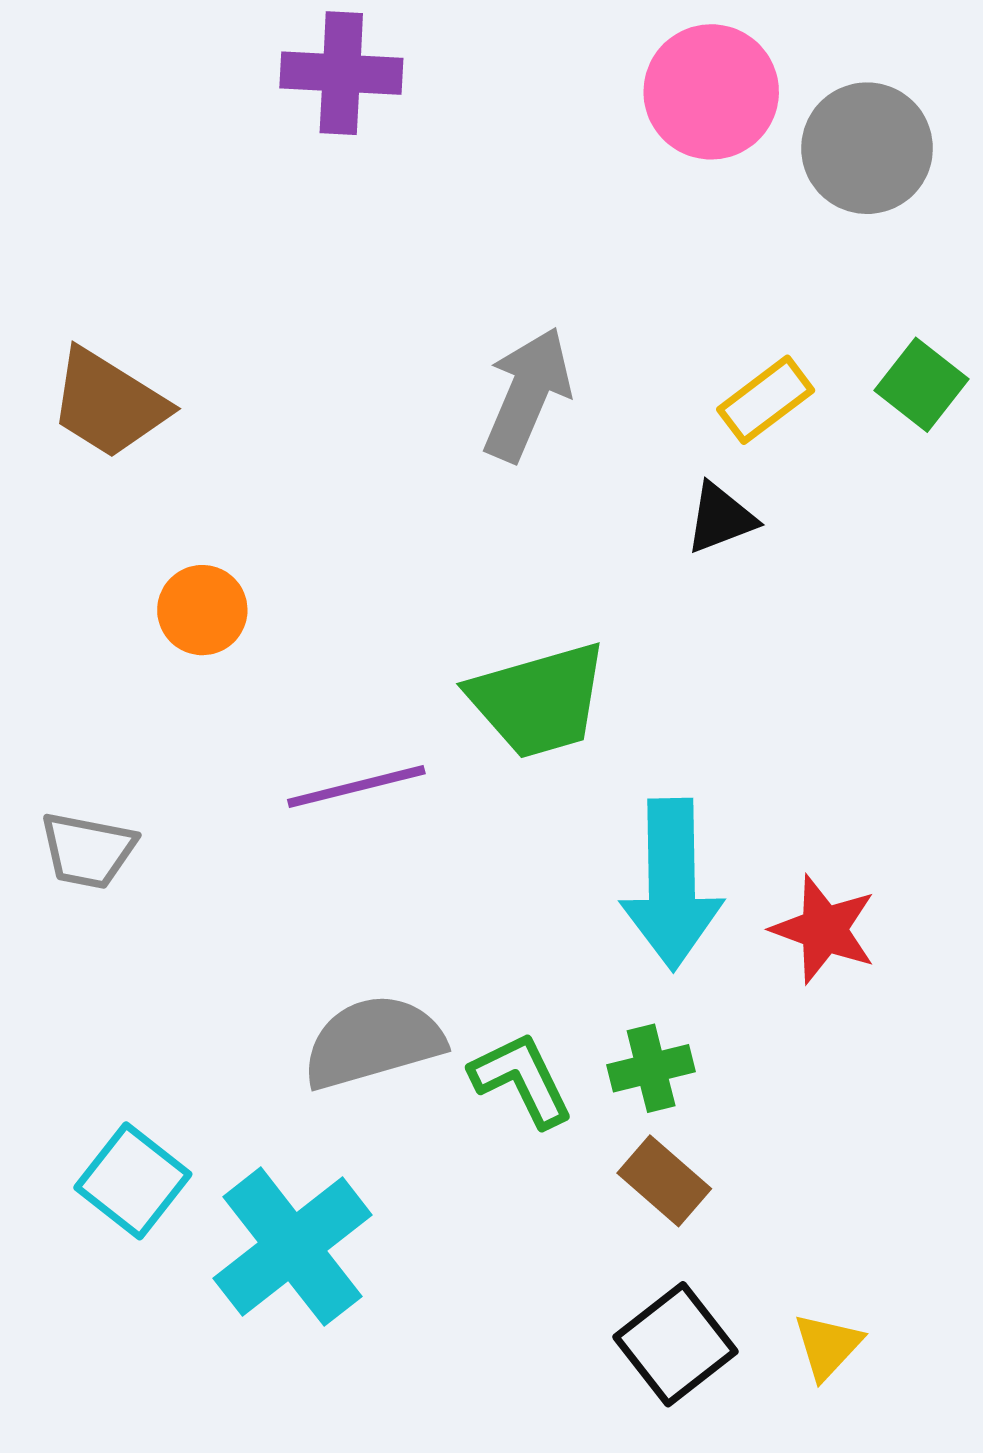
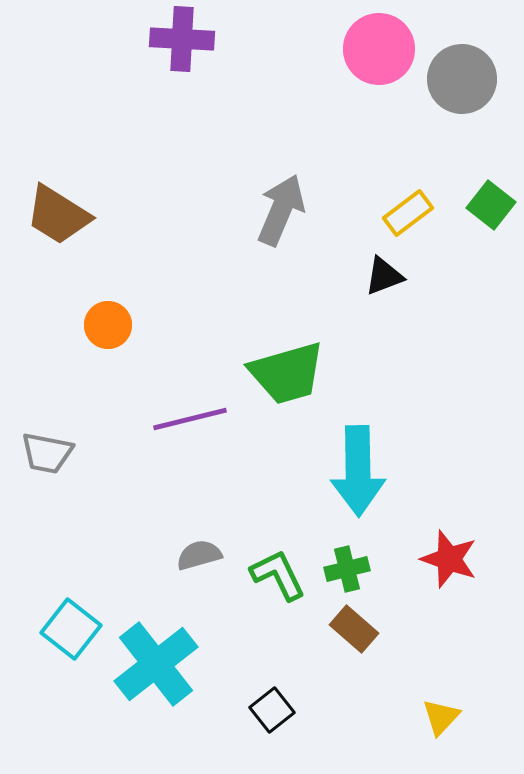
red star: (824, 929) -> (449, 559), moved
gray semicircle: (373, 1042) -> (199, 555), size x0.6
black square: (676, 1344) -> (272, 710), moved, size x0.7

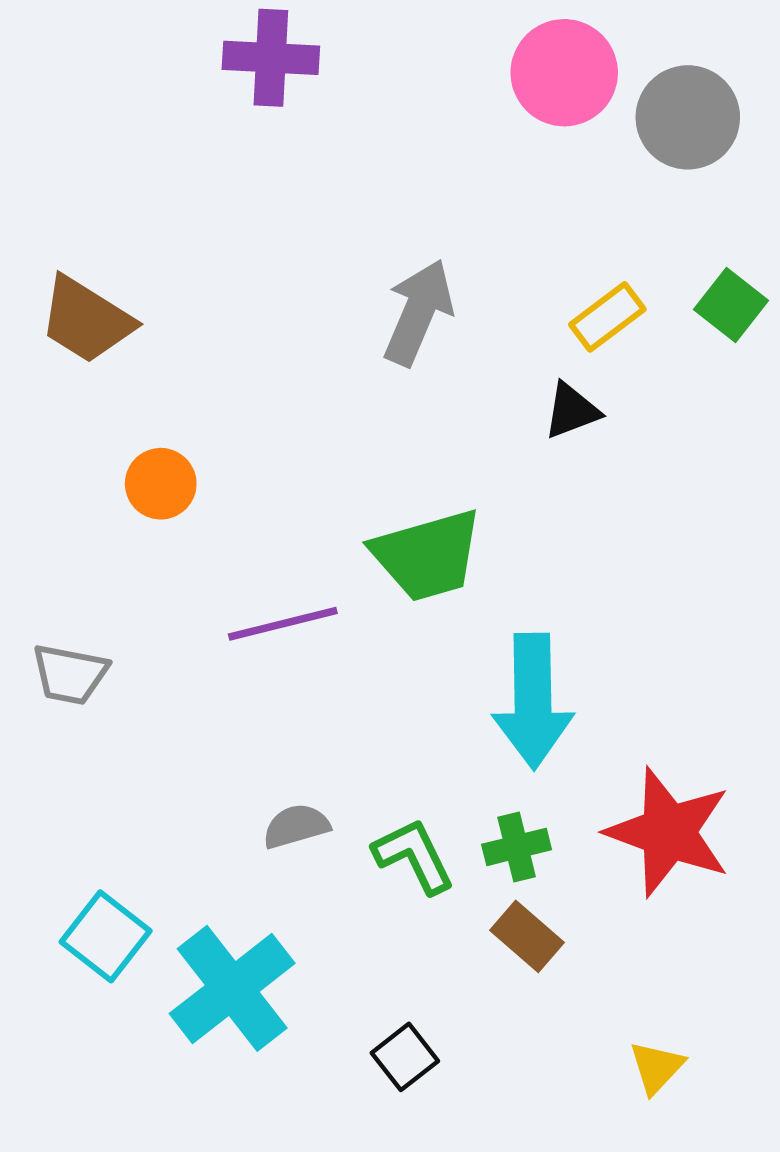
red star: (449, 559) -> (668, 832), size x1.5

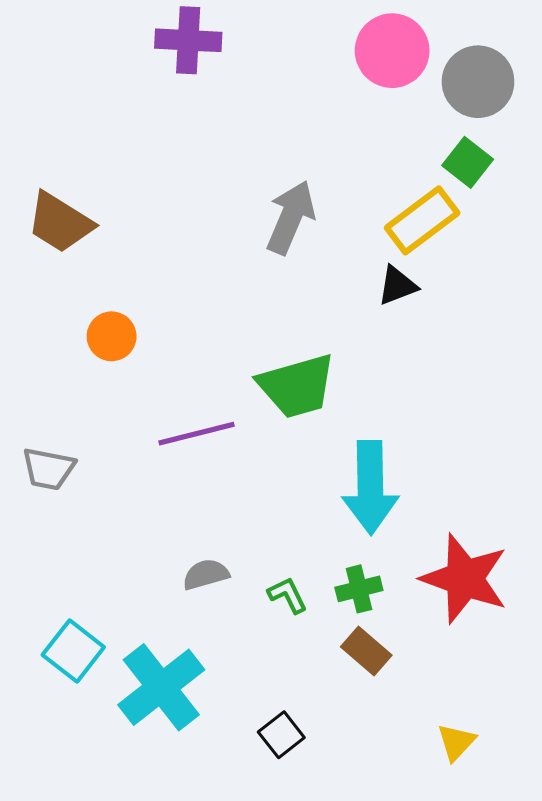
green square: (731, 305) -> (468, 162), moved
yellow rectangle: (607, 317) -> (422, 220), size x1.4
green L-shape: (414, 856) -> (288, 595), size x0.7

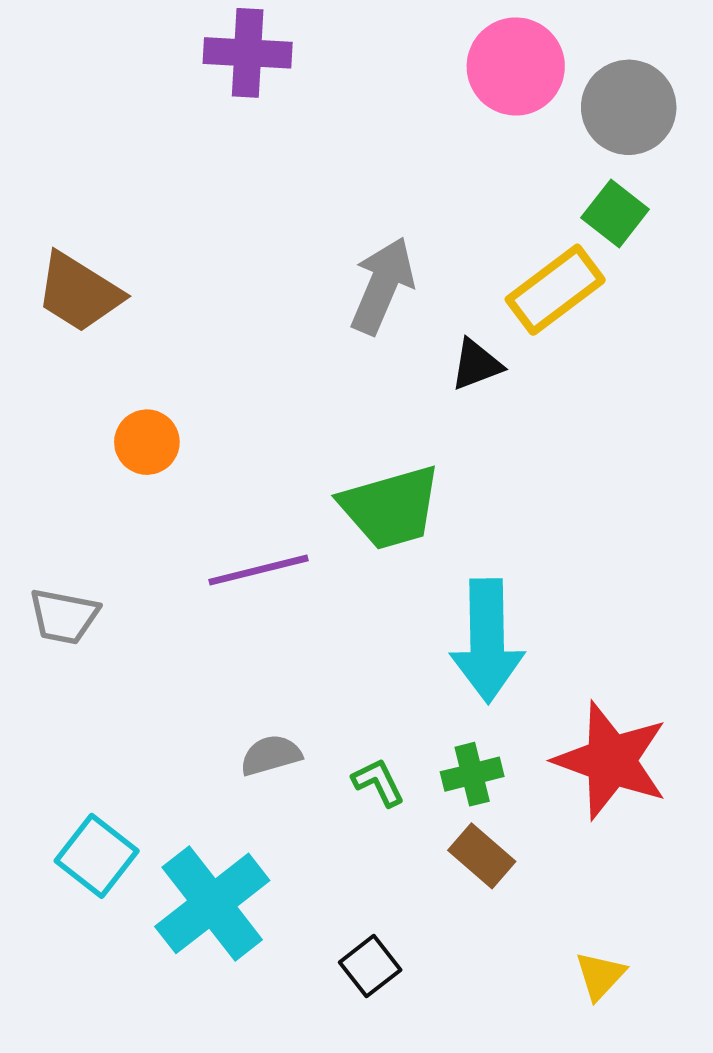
black triangle: (397, 286) -> (476, 365), moved

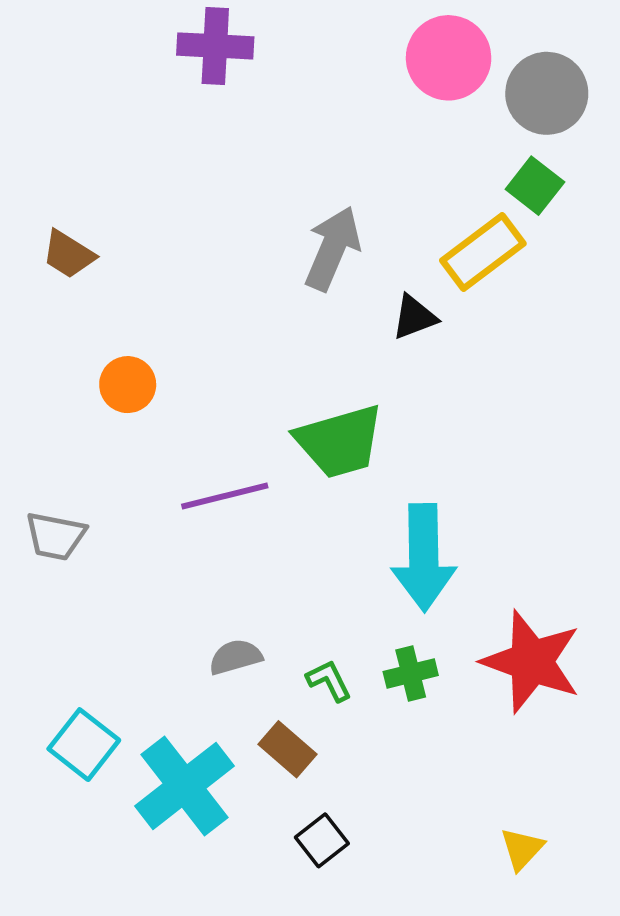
brown trapezoid: (79, 292) -> (68, 254), size x0.7
brown rectangle: (482, 856) -> (288, 749), moved

